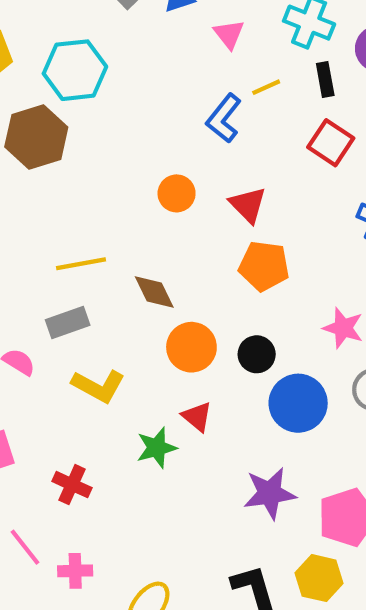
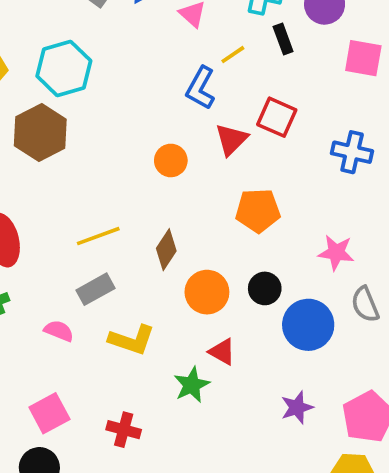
red square: (331, 143) -> (277, 117), moved
red triangle: (248, 205) -> (231, 139), moved, turned 39
brown diamond: (154, 292) -> (166, 250), turned 69
purple star: (270, 493) -> (297, 407), size x0.7

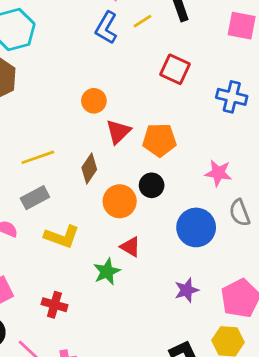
blue L-shape: (201, 88) -> (106, 28), moved
red triangle: (231, 139) -> (118, 132), moved
black circle: (265, 288) -> (152, 185), moved

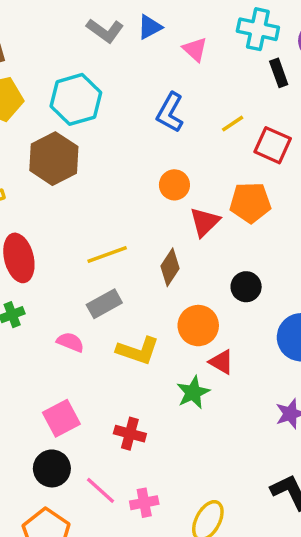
yellow line: (142, 21) -> (233, 124), moved
blue L-shape: (106, 28) -> (170, 113), moved
orange pentagon: (159, 140) -> (250, 203), moved
orange circle: (120, 201) -> (198, 326), moved

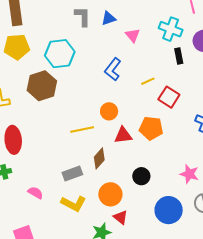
gray L-shape: (105, 31) -> (83, 16), turned -135
red triangle: (205, 222) -> (123, 135), turned 30
yellow line: (107, 255) -> (82, 130), moved
gray rectangle: (104, 304) -> (72, 174), moved

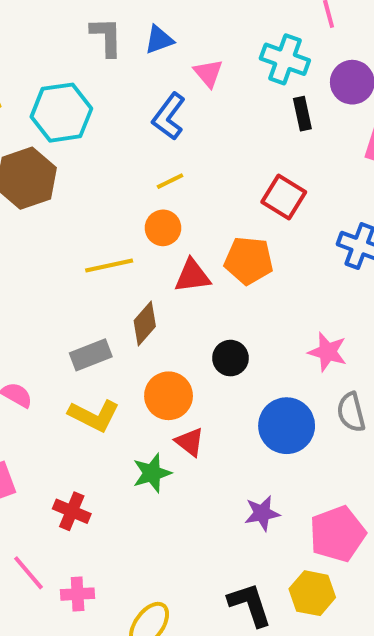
blue L-shape: (113, 69) -> (169, 116), moved
yellow line: (148, 81) -> (170, 181), moved

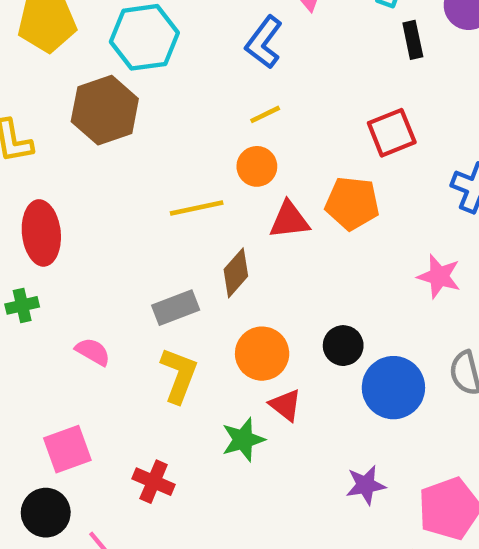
red square: (284, 197) -> (392, 133), turned 36
pink star: (328, 352) -> (439, 276), moved
black circle: (230, 358) -> (343, 346), moved
yellow L-shape: (94, 416) -> (179, 375), turned -96

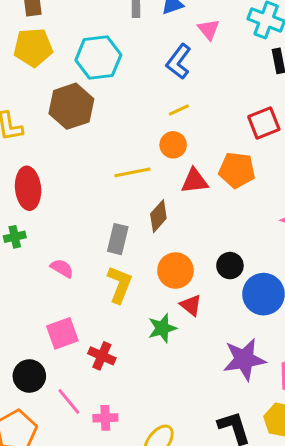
gray rectangle: (176, 308) -> (118, 239), turned -56
pink square: (67, 449) -> (62, 333), moved
purple star: (366, 485) -> (244, 359), size x1.6

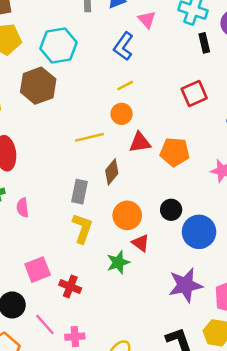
orange pentagon: (237, 170) -> (175, 152), moved
pink semicircle: (62, 268) -> (23, 208), moved, turned -126

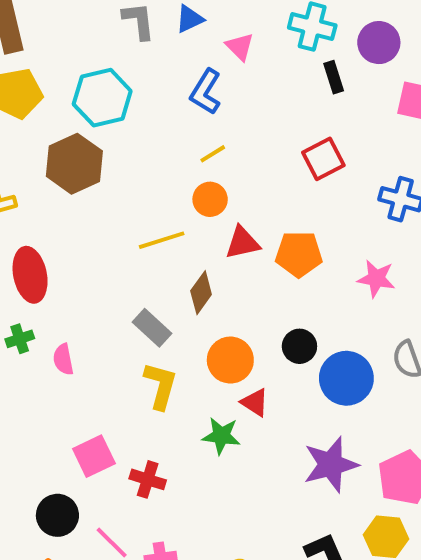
gray rectangle: (80, 192) -> (152, 328), turned -55
green star: (118, 262) -> (221, 436), turned 30

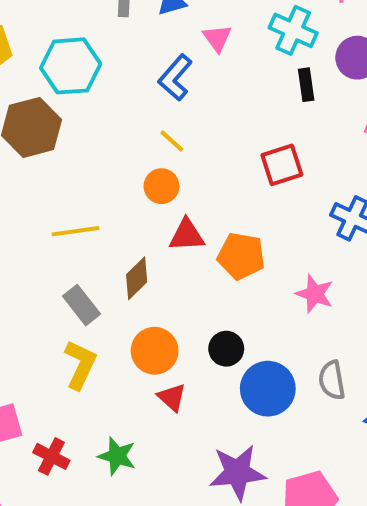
yellow line: (213, 154) -> (172, 141), turned 64
yellow line: (162, 240) -> (76, 231), moved
green star: (221, 436) -> (117, 456), moved

